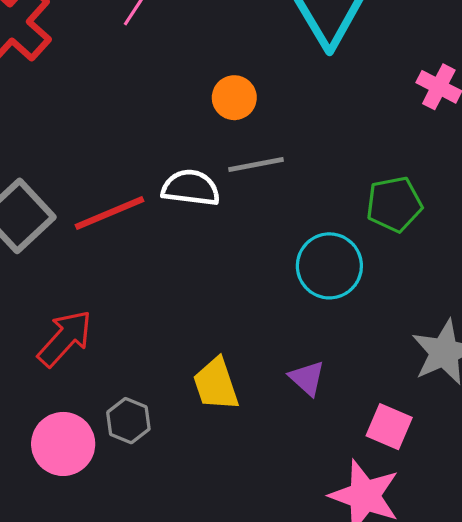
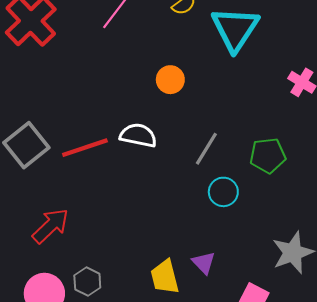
gray line: (256, 165) -> (206, 149), moved, turned -52
cyan circle: (329, 266) -> (223, 192), size x0.7
yellow trapezoid: (216, 384) -> (165, 277), moved

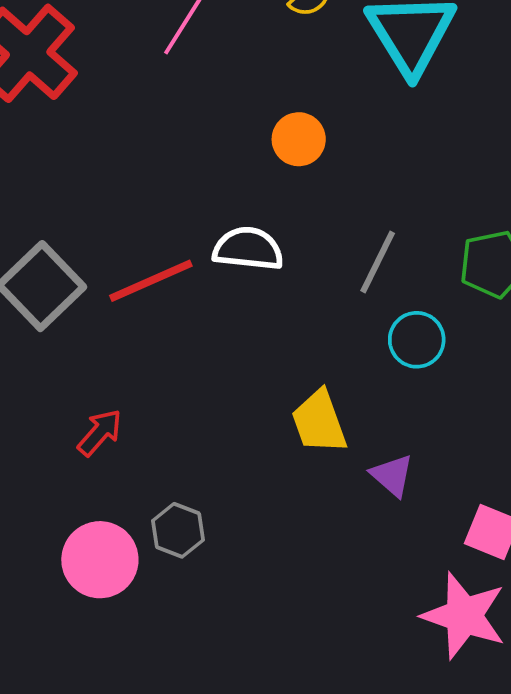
red arrow: (50, 226) -> (100, 433), size x0.7
yellow trapezoid: (165, 277) -> (319, 422), moved

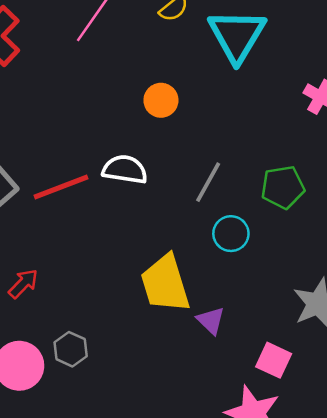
yellow trapezoid: (319, 422) -> (165, 284), size x1.4

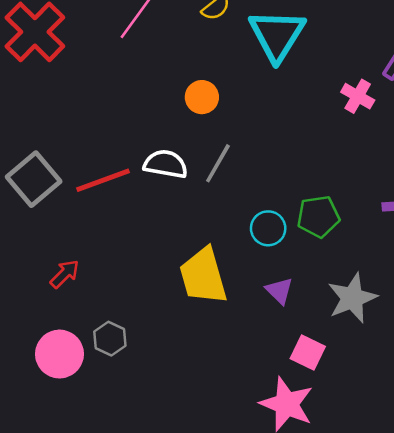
gray line: (208, 182) -> (218, 163), moved
green pentagon: (283, 187) -> (318, 217), moved
purple triangle: (211, 320) -> (279, 291), moved

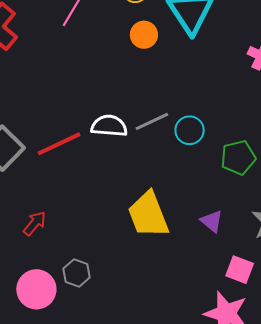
orange circle: (202, 97) -> (144, 35), moved
gray line: (218, 163) -> (152, 121), turned 40
cyan circle: (268, 228) -> (190, 130), moved

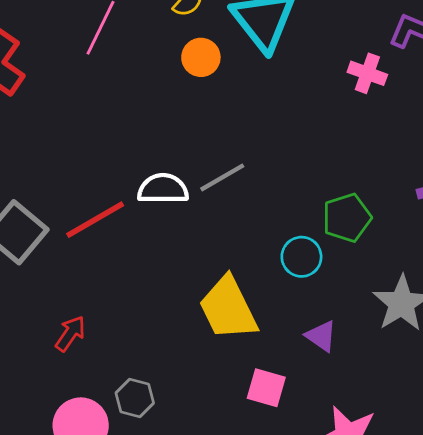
cyan circle: (190, 130) -> (301, 257), moved
purple triangle: (212, 221) -> (321, 336), moved
pink square: (240, 270) -> (266, 388), moved

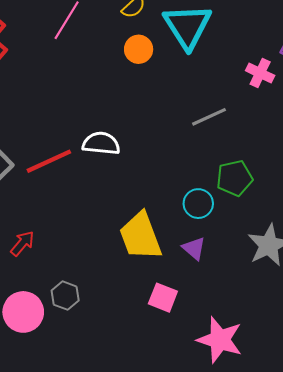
gray line: (222, 177) -> (209, 117), moved
purple triangle: (321, 336) -> (194, 248), moved

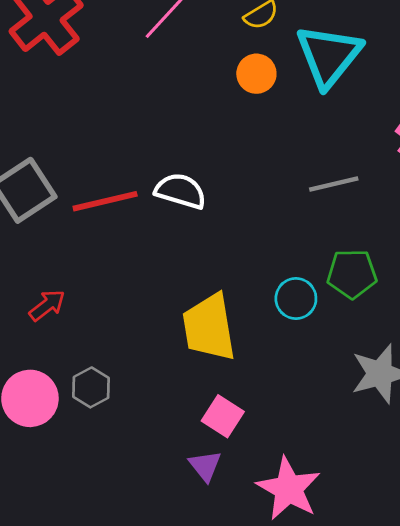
purple triangle: (194, 248) -> (205, 466), moved

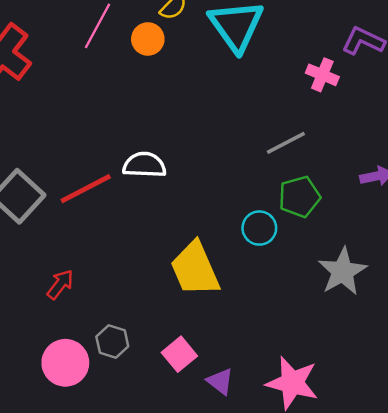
orange circle: (256, 74) -> (148, 39), moved
gray line: (334, 184) -> (286, 143), moved
pink square: (223, 416) -> (179, 354), moved, turned 32

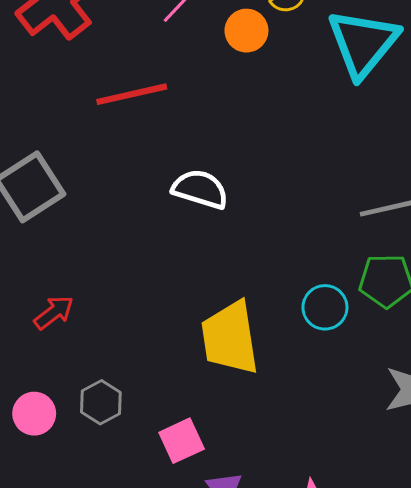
red line: (86, 189) -> (132, 94), moved
pink circle: (65, 363) -> (34, 414), size x0.7

